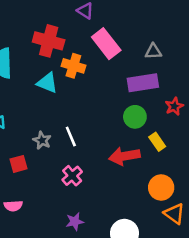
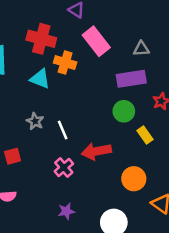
gray star: (42, 140) -> (35, 121), moved
red arrow: (124, 156) -> (96, 151), moved
orange circle: (161, 187) -> (134, 179), moved

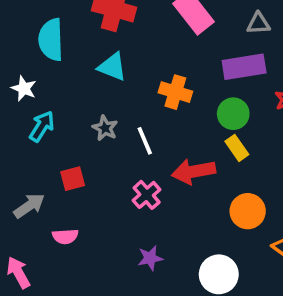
orange cross: (65, 63) -> (175, 92), moved
yellow rectangle: (145, 135) -> (237, 148), moved

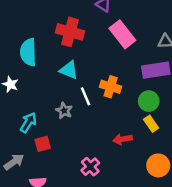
cyan arrow: (42, 126) -> (28, 123), moved
white line: (145, 141) -> (85, 96), moved
red arrow: (193, 171) -> (122, 139), size x0.7
pink cross: (147, 195) -> (90, 167), moved

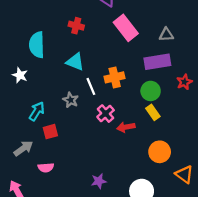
red cross: (70, 32) -> (76, 26), size x0.6
orange cross: (111, 87) -> (115, 77), turned -30
pink cross: (90, 167) -> (106, 114), moved

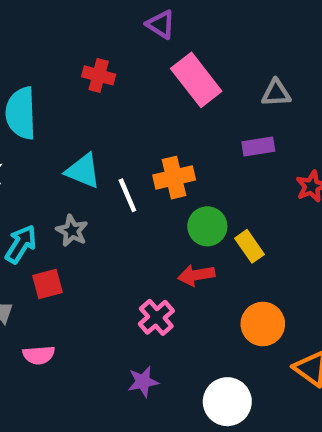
cyan triangle: (75, 62) -> (83, 171), moved
purple rectangle: (157, 62) -> (258, 146), size x0.6
green circle: (151, 91) -> (207, 226), moved
gray star: (71, 100) -> (72, 231), moved
pink cross: (106, 114) -> (156, 317), moved

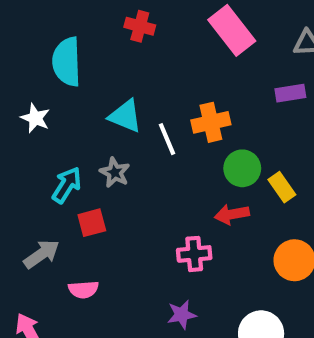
pink cross: (156, 317) -> (194, 254), turned 36

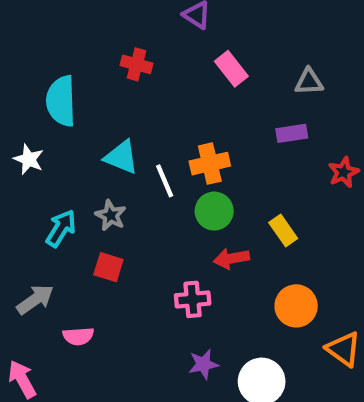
pink rectangle: (232, 30) -> (231, 69), size x0.7
green circle: (242, 168) -> (214, 211), moved
red square: (92, 223) -> (108, 267), moved, turned 32
purple star: (182, 315) -> (203, 364), moved

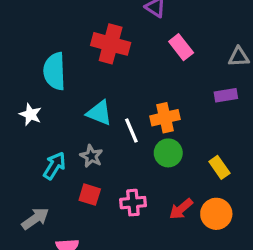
red cross: (136, 64) -> (111, 44), size x1.6
red arrow: (231, 258) -> (181, 209), moved, turned -30
pink cross: (193, 299) -> (133, 203), moved
orange circle: (296, 306) -> (216, 214), moved

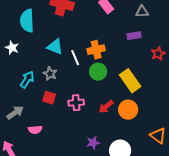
yellow rectangle: (219, 167) -> (130, 81), size x1.6

